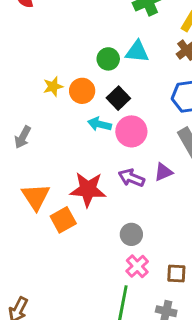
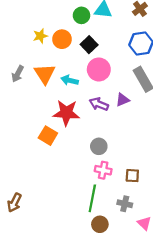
cyan arrow: (99, 124) -> (70, 80), moved
orange triangle: (36, 197) -> (45, 74), moved
orange square: (63, 220) -> (48, 136), turned -30
pink cross: (137, 266) -> (103, 170), turned -35

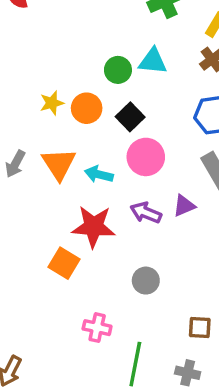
pink cross: (103, 170) -> (97, 328), moved

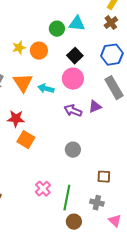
black square: (130, 117) -> (75, 56), moved
red star: (94, 227) -> (16, 119), moved, size x0.7
pink cross: (97, 328) -> (43, 189), moved, turned 35

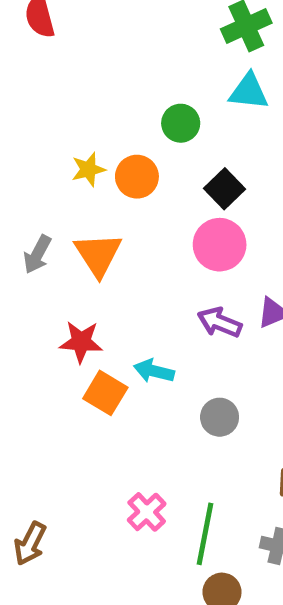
cyan triangle: (77, 24) -> (249, 92), moved
cyan arrow: (46, 89) -> (154, 371), moved

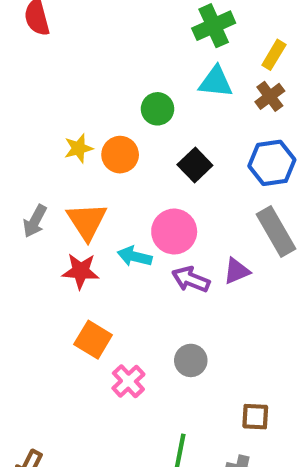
pink circle: (220, 245) -> (174, 232), moved
red star: (81, 342) -> (81, 271), moved
cyan arrow: (154, 371) -> (135, 256), moved
pink cross: (147, 512) -> (128, 381), moved

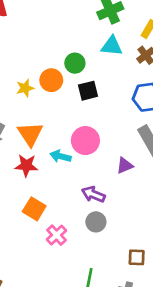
orange circle: (120, 155) -> (51, 80), moved
black square: (195, 165) -> (88, 91), moved, turned 30
purple arrow: (191, 279) -> (93, 194), moved

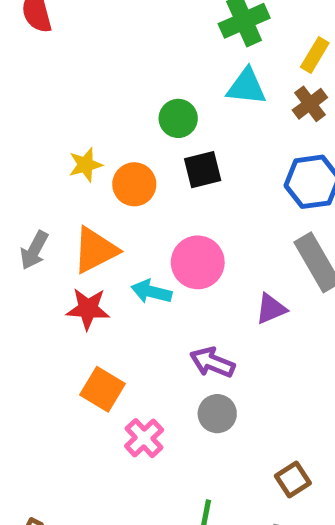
orange circle: (51, 80) -> (134, 184), moved
orange triangle: (30, 134) -> (95, 250), turned 36
brown square: (137, 257) -> (293, 480), turned -36

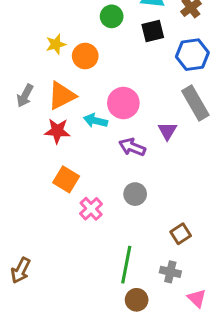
black square: (203, 170) -> (153, 31), moved
purple triangle: (271, 309) -> (167, 131), turned -36
purple arrow: (212, 362) -> (132, 147), moved

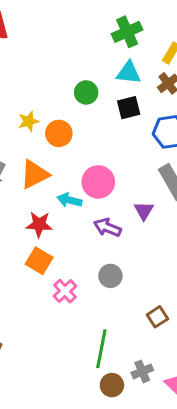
red star: (57, 131) -> (39, 224), moved
gray cross: (170, 272) -> (142, 371), moved, turned -36

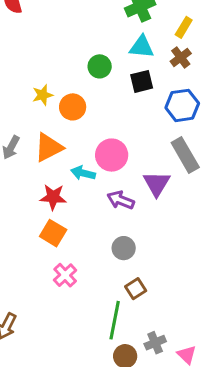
purple triangle: (144, 211) -> (157, 184), size x1.4
pink cross: (65, 291) -> (65, 275), moved
brown square: (157, 317) -> (136, 289), moved

